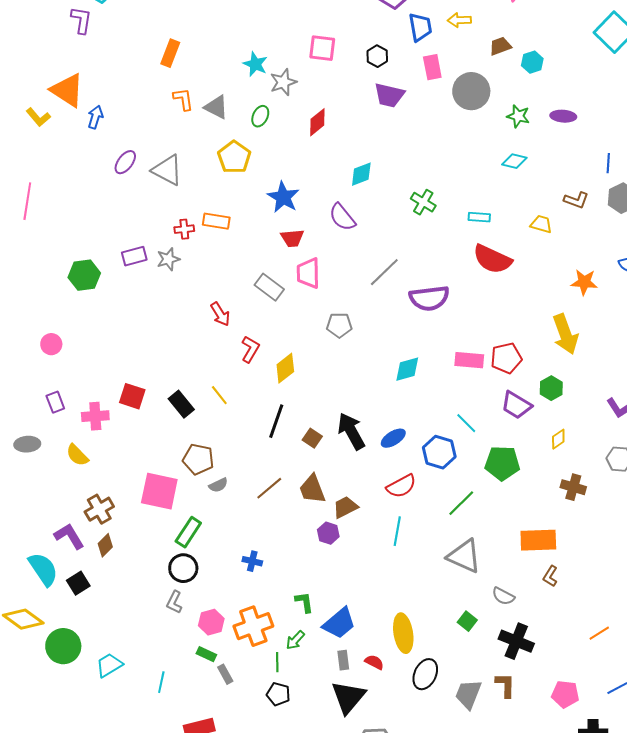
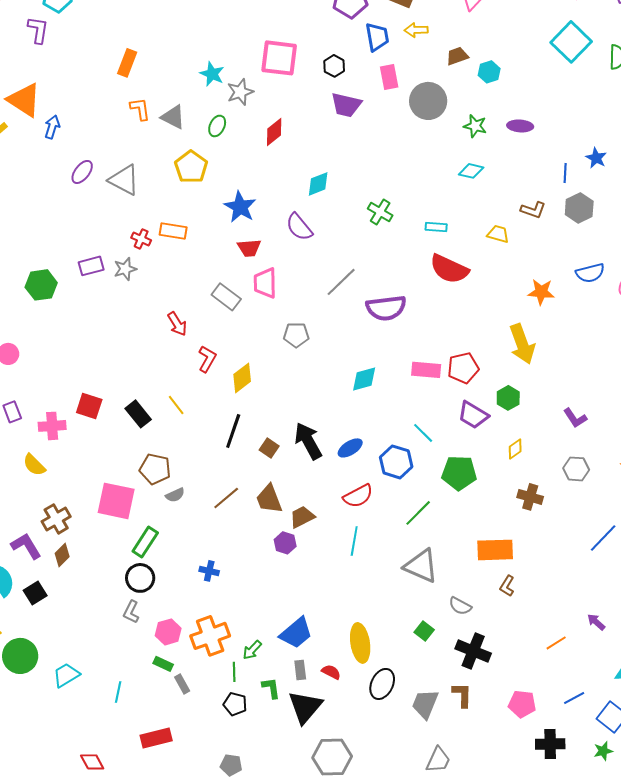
pink square: (322, 48) -> (279, 58), size x1.4
red cross: (184, 229) -> (141, 239), turned 30
green L-shape: (304, 602) -> (271, 688), moved

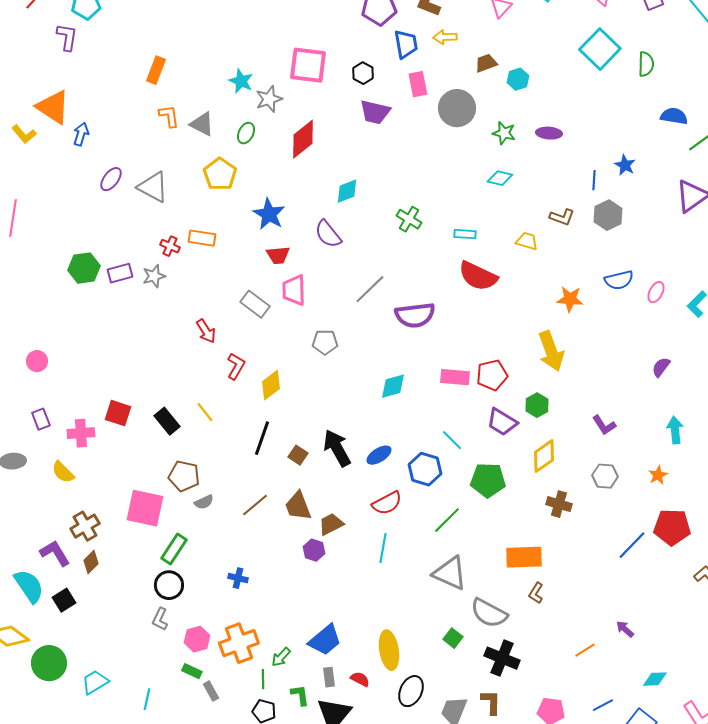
red diamond: (274, 132) -> (303, 139), size x1.4
green hexagon: (41, 285) -> (84, 268), moved
yellow diamond: (515, 449) -> (544, 456), size x1.6
gray semicircle: (460, 606) -> (489, 613), size x1.6

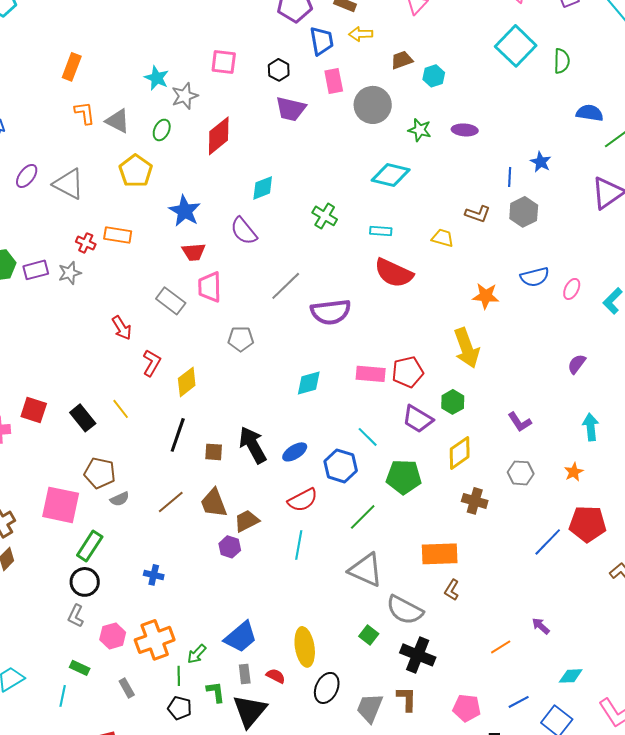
pink square: (308, 65) -> (224, 62), size x0.7
cyan diamond: (500, 178) -> (391, 175), moved, size x1.5
brown square: (298, 455) -> (214, 452), turned -30
green rectangle: (192, 671) -> (80, 668), moved

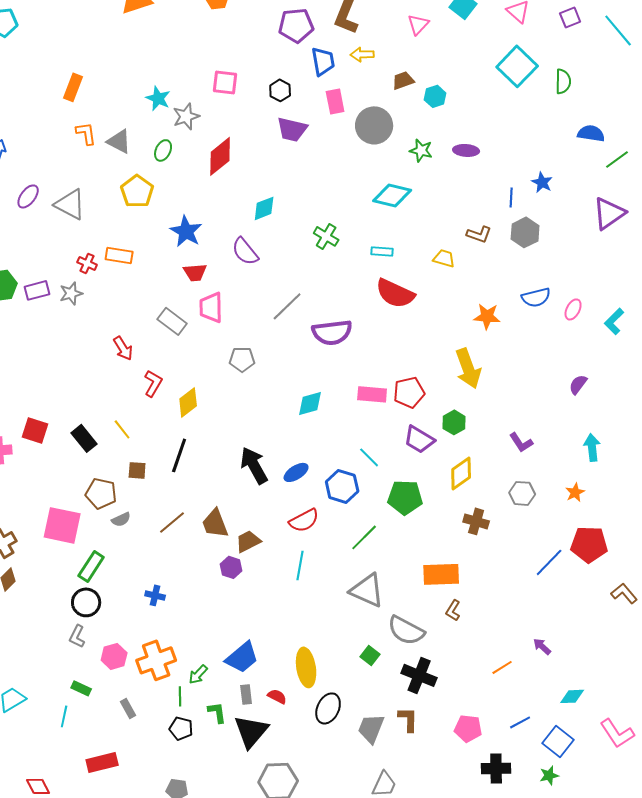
brown square: (214, 452) -> (137, 470), moved

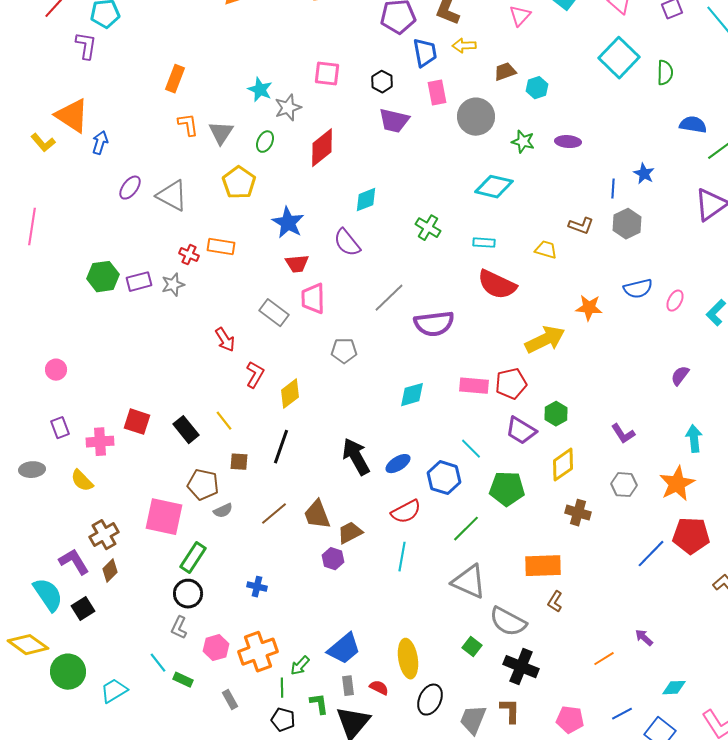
gray triangle: (119, 141) -> (221, 133), turned 36
yellow arrow: (468, 368) -> (545, 340), moved, turned -96
orange star: (575, 492) -> (677, 484), size x1.8
cyan line: (64, 716) -> (158, 663), moved, turned -50

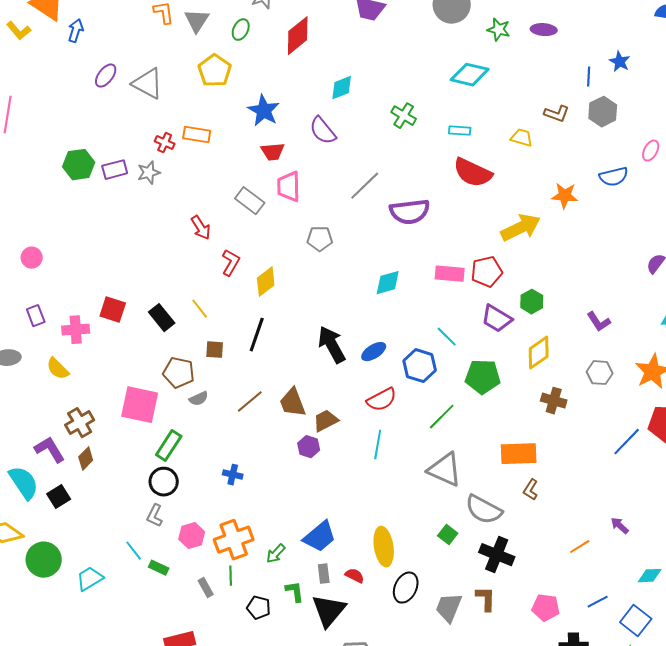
pink ellipse: (675, 301) -> (651, 151), moved
green line: (282, 688) -> (231, 576), moved

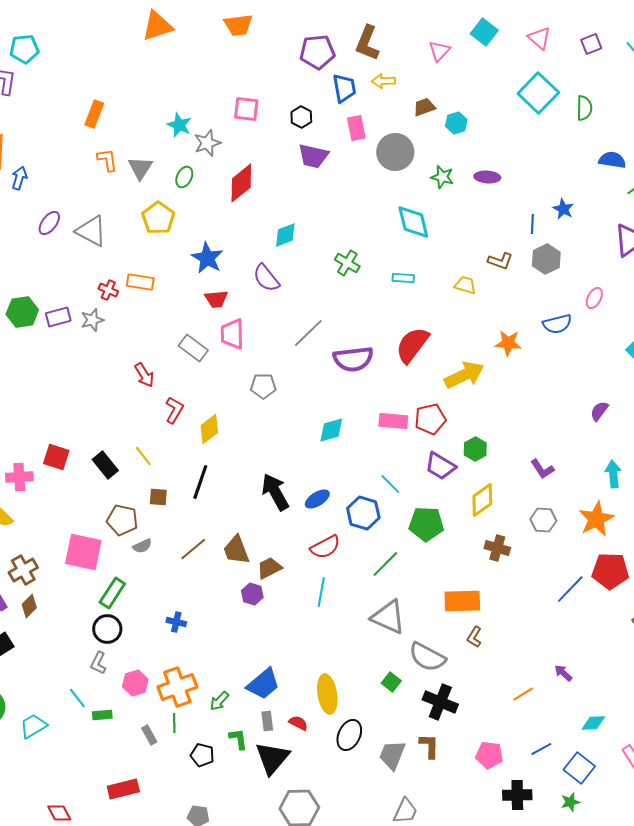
cyan diamond: (470, 75) -> (413, 222), turned 63
red semicircle: (473, 173) -> (412, 345), moved, turned 102
green rectangle: (159, 568) -> (102, 715), turned -30

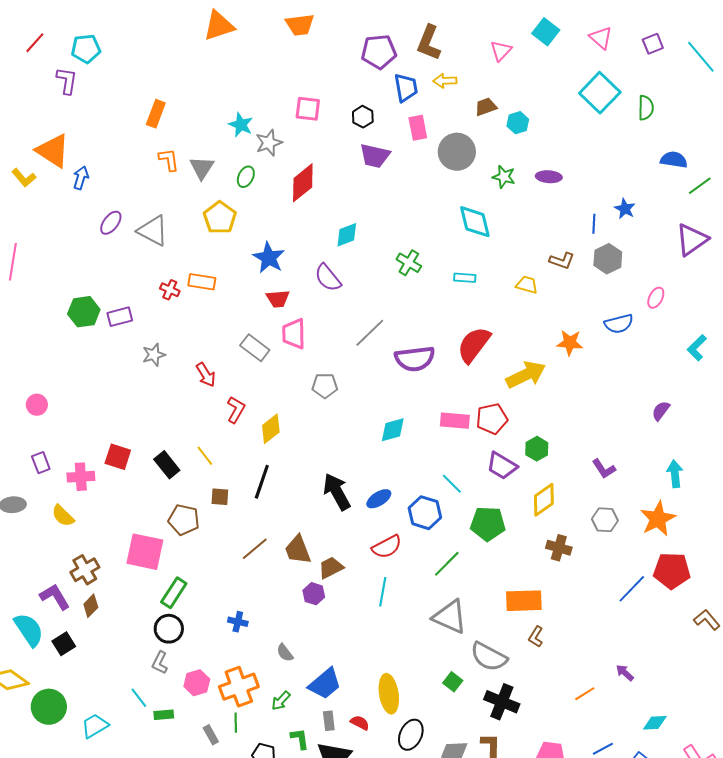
gray star: (92, 320) -> (154, 355), moved
gray semicircle: (142, 546) -> (285, 653), moved, turned 78

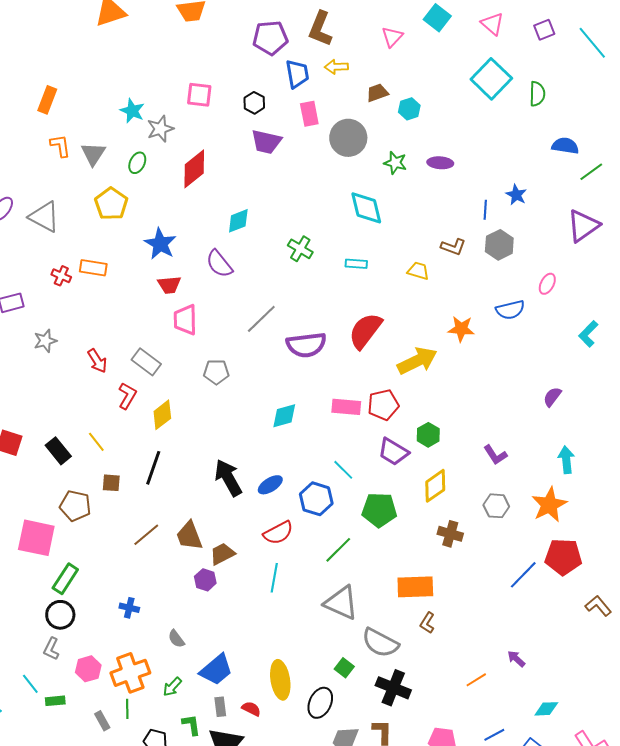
gray rectangle: (255, 348) -> (146, 362), moved
black ellipse: (411, 735) -> (320, 703), moved

